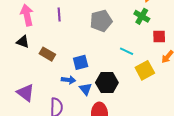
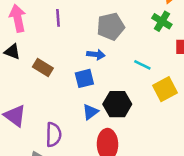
blue arrow: (68, 80) -> (96, 55), moved
blue triangle: (86, 89) -> (90, 112), turned 32

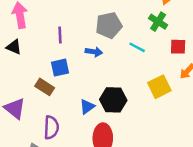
purple line: (58, 18) -> (60, 35), moved
cyan line: (142, 65) -> (137, 47), moved
brown rectangle: (43, 67) -> (45, 87), moved
blue square: (84, 78) -> (60, 68), moved

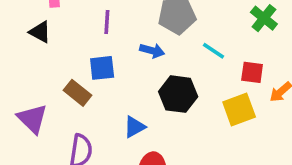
green cross: (158, 22) -> (264, 18), moved
red square: (178, 47) -> (252, 72), moved
black hexagon: (113, 100) -> (178, 94), moved

